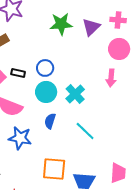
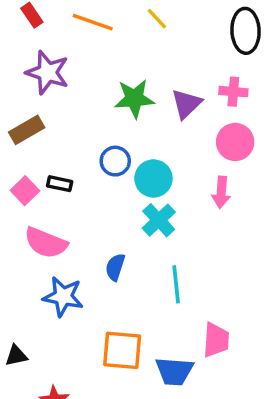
blue circle: (45, 68) -> (115, 161), moved
cyan circle: (46, 92) -> (153, 178), moved
cyan line: (85, 131) -> (176, 284), turned 40
pink trapezoid: (118, 173) -> (216, 340), moved

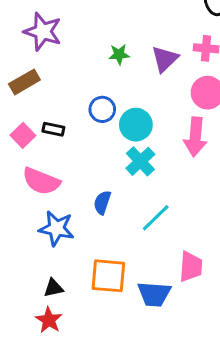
green star: (134, 99) -> (119, 54), size x0.6
pink arrow: (221, 192) -> (195, 137), size x1.4
cyan line: (176, 284) -> (156, 218), turned 52
black triangle: (16, 356) -> (53, 288), moved

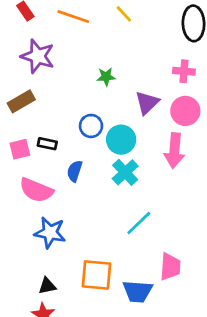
purple triangle: (165, 59) -> (147, 103), moved
pink square: (23, 135) -> (20, 149), turned 30
blue semicircle: (102, 202) -> (75, 171), moved

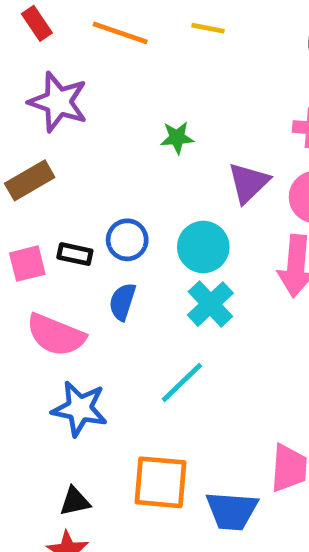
yellow line: (124, 14) -> (208, 28), turned -36
blue circle: (91, 126) -> (127, 240), moved
cyan line: (139, 223) -> (182, 382), moved

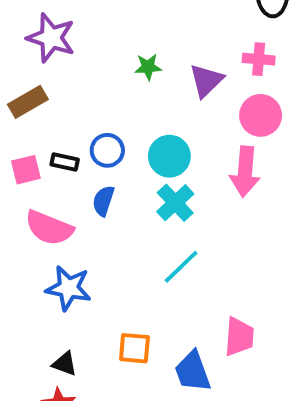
purple triangle: (248, 183) -> (206, 80), moved
cyan line: (182, 382) -> (181, 267), moved
orange square: (160, 482) -> (134, 348), size x0.7
black triangle: (75, 501) -> (65, 364), turned 32
blue trapezoid: (232, 511) -> (193, 371), turned 66

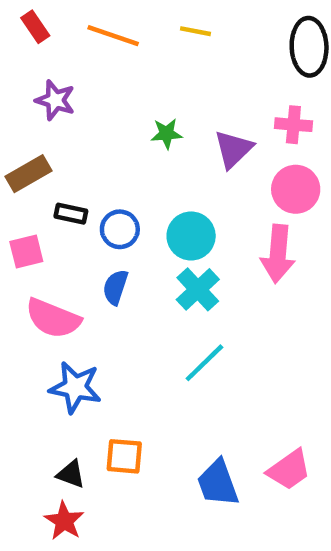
purple star: (51, 38) -> (55, 100), size x0.7
black rectangle: (65, 162) -> (71, 214), moved
pink trapezoid: (239, 337) -> (289, 470), moved, turned 51
orange square: (134, 348) -> (124, 456), moved

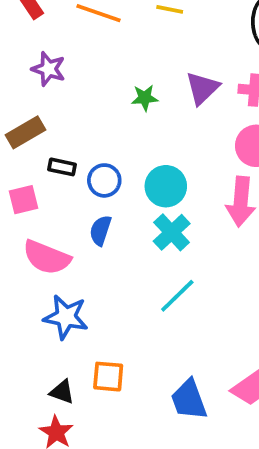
purple triangle: (233, 149) -> (202, 88), moved

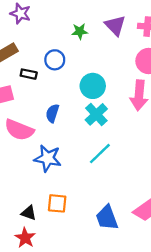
purple triangle: (202, 88) -> (115, 25), turned -30
blue circle: (104, 180) -> (55, 60), moved
blue star: (66, 317) -> (48, 158), moved

